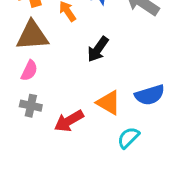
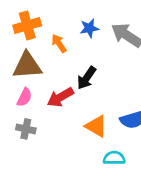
red arrow: (69, 121) -> (60, 97), moved
cyan semicircle: (128, 138) -> (114, 158), turned 45

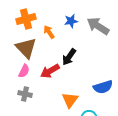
brown triangle: (27, 65) -> (26, 48), turned 50
orange triangle: (96, 126) -> (70, 100), moved, turned 36

